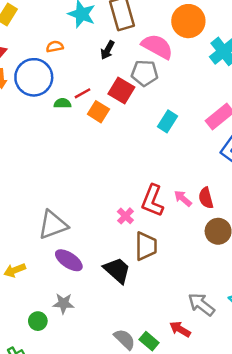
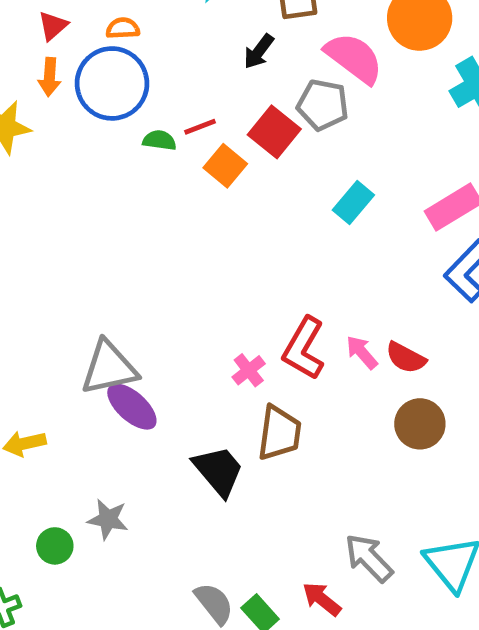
orange semicircle: (55, 46) -> (123, 28), moved
red semicircle: (206, 198) -> (406, 358), turned -55
purple ellipse: (69, 260) -> (132, 407), moved

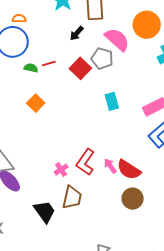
orange square: (225, 166) -> (36, 103), moved
cyan rectangle: (353, 203) -> (112, 101), turned -60
red semicircle: (406, 358) -> (129, 170), size x1.4

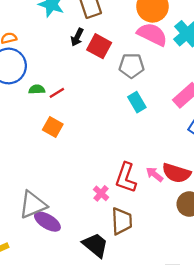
pink semicircle: (117, 39) -> (152, 34), moved
gray pentagon: (102, 58) -> (131, 66), moved
red line: (49, 64) -> (57, 93), moved
red square: (80, 68) -> (99, 46), moved

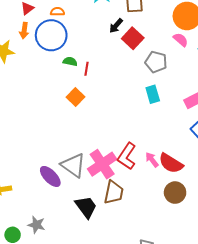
pink semicircle: (152, 34) -> (181, 40), size x0.6
red line: (57, 93) -> (87, 69), turned -64
pink cross: (101, 193) -> (102, 164), size x2.0
gray triangle: (33, 205) -> (73, 165), moved, turned 44

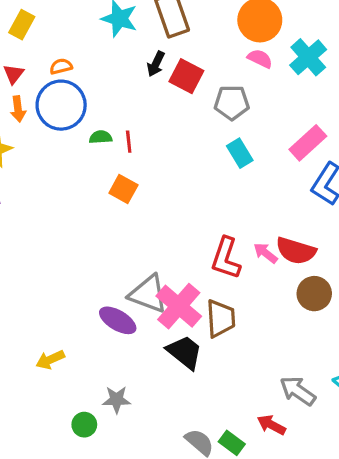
pink cross: (102, 164) -> (179, 306), moved

